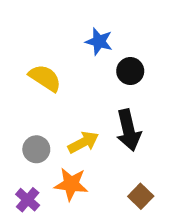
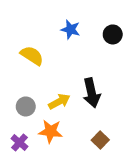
black circle: (130, 71) -> (113, 34), moved

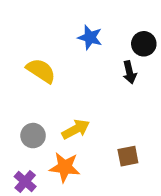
black arrow: (92, 93) -> (130, 72), moved, size x0.6
brown square: (100, 140) -> (128, 156), moved, turned 35

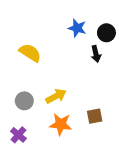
blue star: (90, 37) -> (77, 28), moved
orange star: (65, 167) -> (61, 124), moved

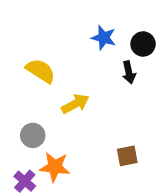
yellow arrow: (56, 96) -> (75, 104), moved
orange star: (61, 124) -> (55, 167), moved

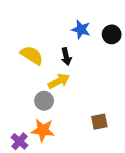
black arrow: (129, 72) -> (66, 57), moved
gray circle: (33, 135) -> (44, 101), moved

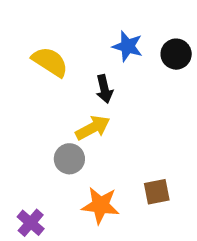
yellow semicircle: (32, 55) -> (50, 62), moved
orange star: (43, 130) -> (100, 205), moved

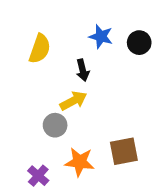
yellow semicircle: (50, 62) -> (40, 49), turned 76
brown square: (157, 192) -> (124, 151), size x1.4
purple cross: (31, 223) -> (38, 176), moved

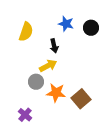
brown square: (124, 151) -> (81, 99), turned -30
orange star: (80, 162) -> (56, 93), moved

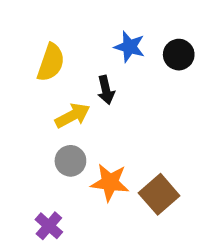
yellow arrow: (48, 66) -> (72, 116), moved

